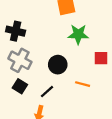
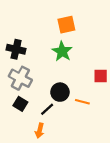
green star: (78, 34) -> (62, 51), moved, turned 30
black circle: (58, 65) -> (60, 92), moved

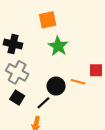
orange square: (66, 25) -> (48, 20), moved
orange line: (82, 102) -> (78, 82), moved

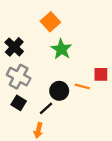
orange square: (48, 20) -> (50, 22), turned -30
black cross: (13, 44) -> (14, 47), turned 30

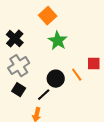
gray cross: (19, 77) -> (19, 66), turned 30
orange line: (82, 86) -> (77, 75), turned 40

